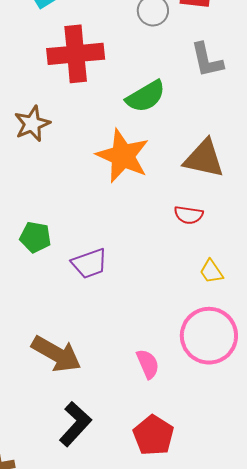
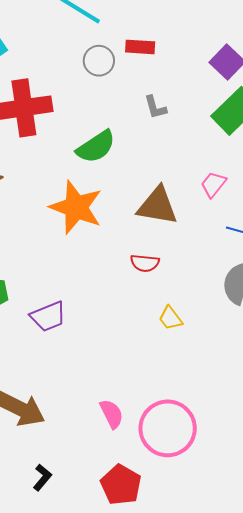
gray L-shape: (207, 60) -> (155, 107), size x0.7
pink circle: (209, 336) -> (168, 428), moved
black L-shape: (75, 424) -> (42, 478), size x0.6

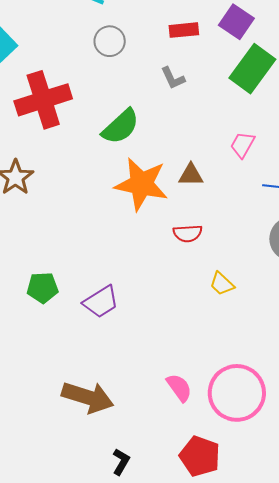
red rectangle: (140, 47) -> (184, 30), moved
brown triangle: (157, 206) -> (191, 175), size x0.6
orange star: (76, 207) -> (141, 184), moved

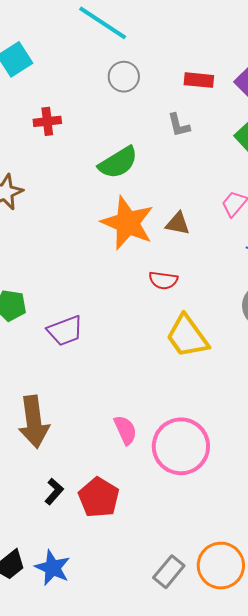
red cross: (43, 100) -> (47, 121), size x0.5
yellow trapezoid: (222, 284) -> (187, 336), size x1.8
brown arrow: (88, 397) -> (34, 422), turned 54
red pentagon: (200, 456) -> (99, 497), moved

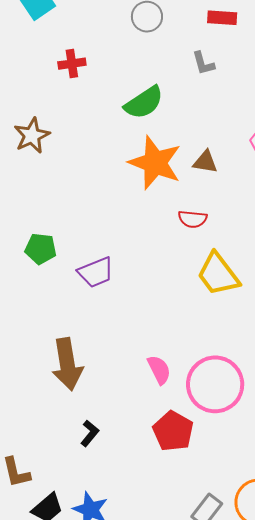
red pentagon: (99, 497) -> (173, 431), moved

